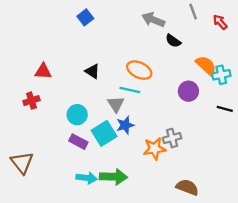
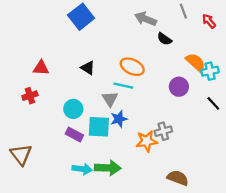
blue square: (85, 17) -> (81, 17), size x1.6
black line: (225, 109) -> (213, 103), turned 32
cyan square: (104, 133) -> (99, 127), turned 35

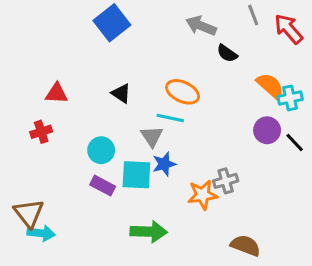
red arrow: (209, 21) -> (289, 29), size x1.5
purple circle: (179, 87) -> (267, 130), moved
cyan arrow: (82, 169) -> (41, 233), moved

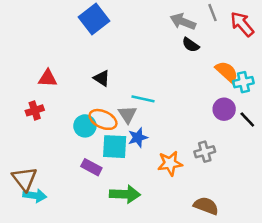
gray arrow: (201, 26) -> (183, 22), moved
orange ellipse: (183, 92) -> (103, 119), moved
gray cross: (226, 181) -> (205, 152), moved
purple rectangle: (103, 186) -> (91, 167), moved

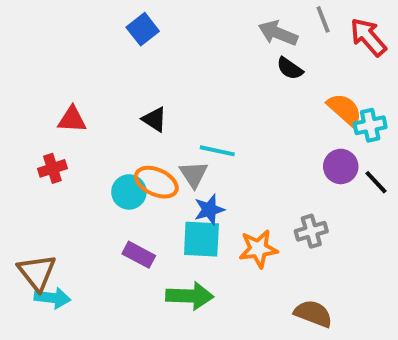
blue square: (94, 19) -> (143, 29), size x0.7
cyan square: (115, 147) -> (201, 239), moved

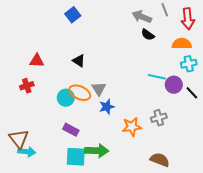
red arrow: (368, 37) -> (188, 19), turned -145
orange semicircle: (345, 110) -> (182, 44), moved, turned -42
cyan line: (217, 151) -> (157, 77), moved
cyan square: (201, 239) -> (76, 157), moved

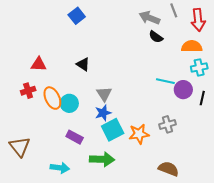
orange ellipse: (80, 93) -> (52, 98), moved, turned 40
black line: (192, 93) -> (202, 98), turned 56
blue star: (107, 107) -> (103, 113), moved
cyan arrow: (27, 152) -> (60, 168), moved
cyan square: (76, 157) -> (113, 130), moved, turned -30

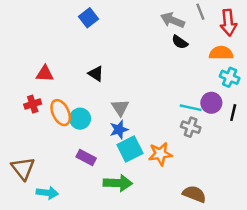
cyan cross: (199, 67) -> (230, 77), turned 35
cyan line: (165, 81) -> (191, 108), moved
gray cross: (167, 124) -> (191, 127), moved, turned 35
cyan arrow: (60, 168) -> (47, 193), moved

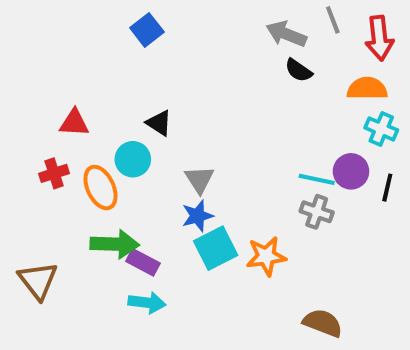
cyan circle: (80, 119) -> (133, 159), moved
green arrow: (118, 183) -> (115, 244), moved
cyan arrow: (47, 193) -> (147, 303), moved

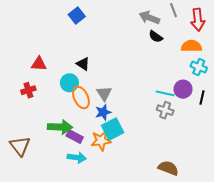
orange ellipse: (101, 188) -> (81, 98), moved
orange star: (266, 256) -> (101, 141), moved

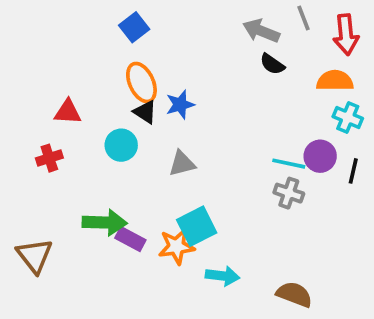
gray triangle: (104, 93) -> (182, 164), turned 49
orange ellipse: (81, 98) -> (141, 82), moved
blue star: (103, 112) -> (180, 105), moved
cyan arrow: (77, 157) -> (222, 276), moved

